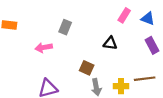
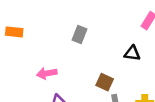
pink arrow: (44, 48) -> (47, 73), moved

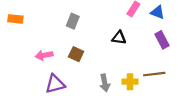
brown square: (105, 82) -> (76, 54), moved

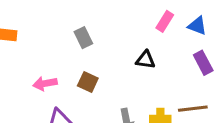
gray rectangle: (73, 21) -> (83, 38), turned -48

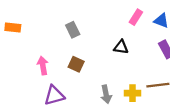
pink arrow: (45, 84) -> (43, 65), turned 90

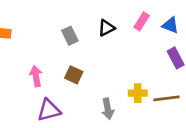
black triangle: (121, 47) -> (106, 28), moved, turned -35
yellow cross: (133, 93) -> (138, 93), moved

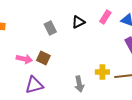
brown square: (74, 75) -> (43, 58), moved
pink arrow: (36, 76) -> (24, 59), turned 112

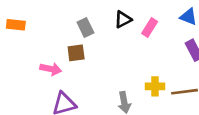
pink rectangle: (105, 17) -> (150, 27), moved
brown square: (43, 58) -> (76, 53), moved, turned -32

